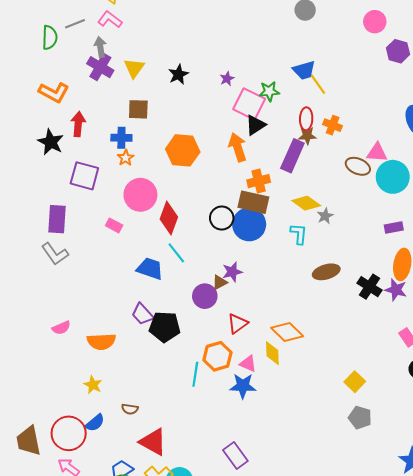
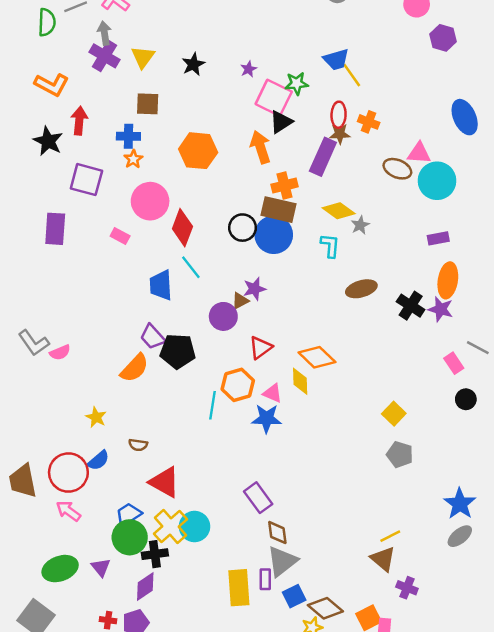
gray L-shape: (55, 254) -> (34, 343), moved
blue trapezoid: (150, 269) -> (161, 285), turned -112
orange semicircle: (101, 342) -> (134, 368), moved, turned -44

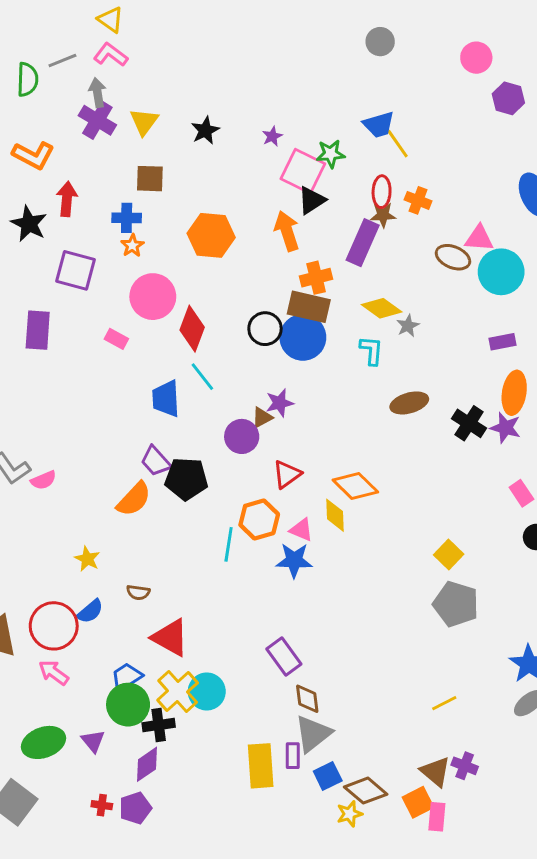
gray pentagon: (400, 454) -> (456, 604), size x1.4
brown triangle: (383, 559) -> (435, 772), moved

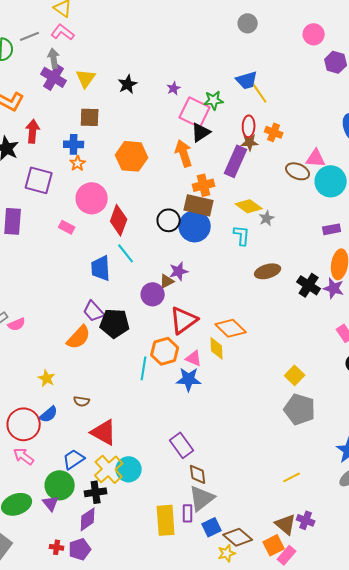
red triangle: (287, 474) -> (184, 320), size x1.4
green circle: (128, 705) -> (60, 485), moved
pink rectangle: (437, 817) -> (287, 555), turned 36

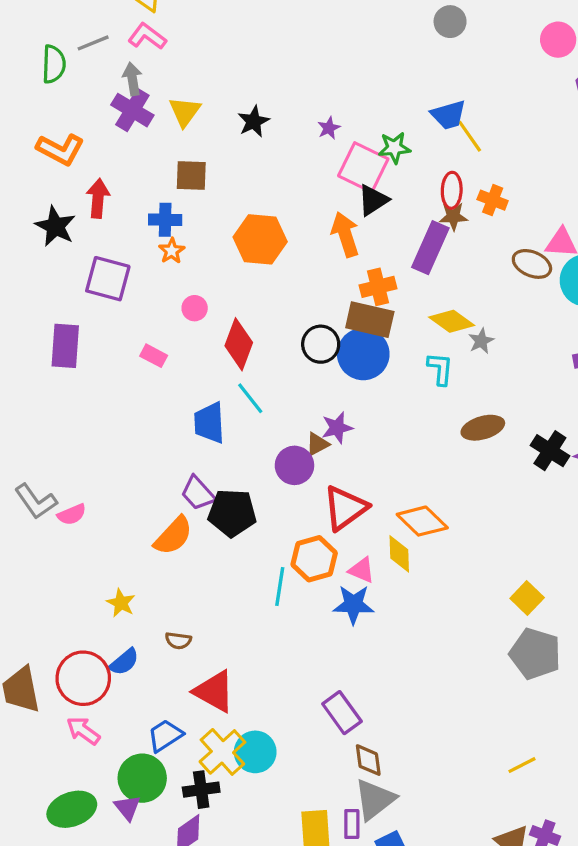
pink circle: (92, 198) -> (195, 308), size x0.5

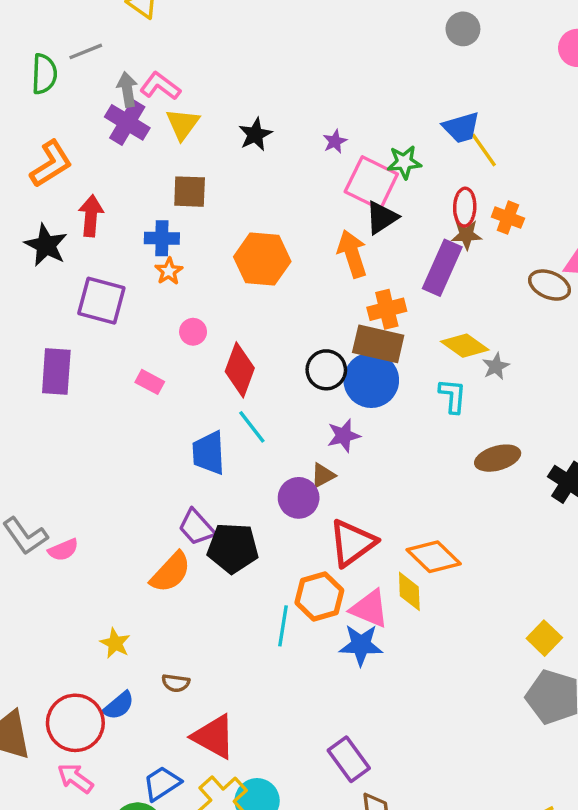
pink L-shape: (147, 36) -> (160, 86), moved
orange L-shape: (60, 149) -> (51, 164), turned -60
purple star: (337, 428) -> (344, 436), moved
pink triangle: (362, 570) -> (370, 609), size x1.4

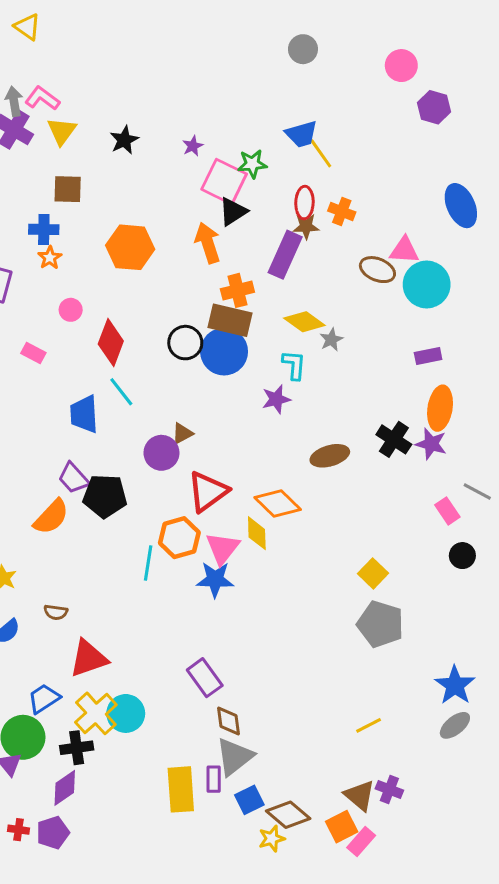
purple star: (344, 436) -> (276, 399), moved
brown ellipse: (498, 458) -> (330, 456), moved
pink triangle: (370, 609) -> (223, 548), turned 45
red triangle: (214, 737) -> (88, 658), turned -48

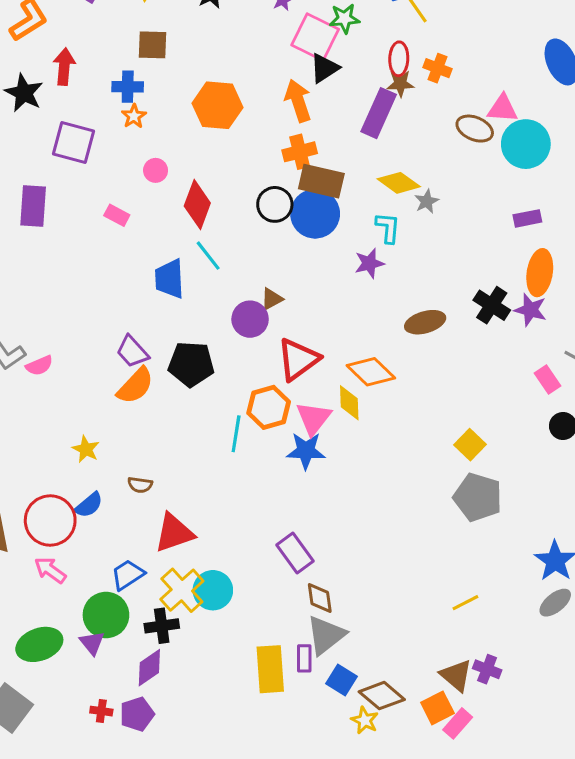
orange cross: (237, 290) -> (300, 152), moved
purple trapezoid: (74, 478) -> (132, 352), moved
blue square: (249, 800) -> (341, 680), turned -32
yellow star: (272, 839) -> (365, 720), turned -30

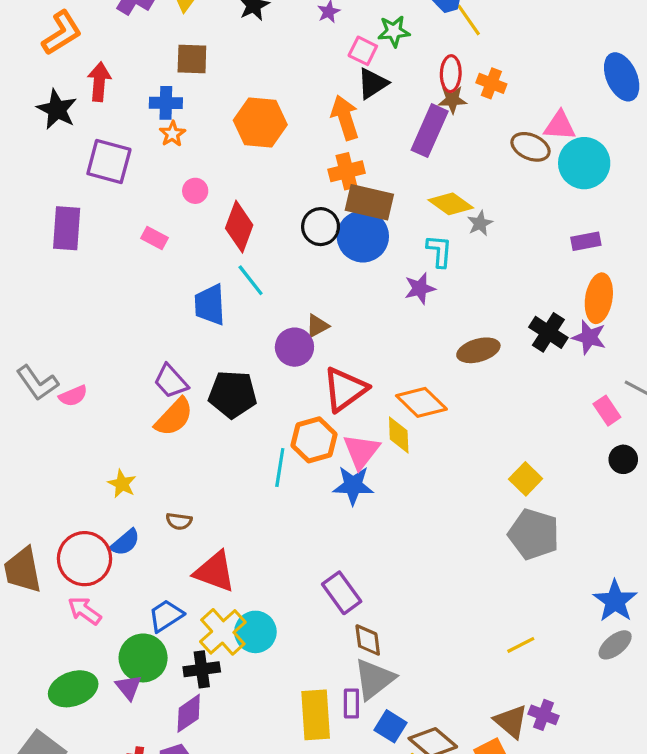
pink square: (315, 37) -> (363, 51), size x0.6
red triangle: (174, 533) -> (215, 572), turned 39

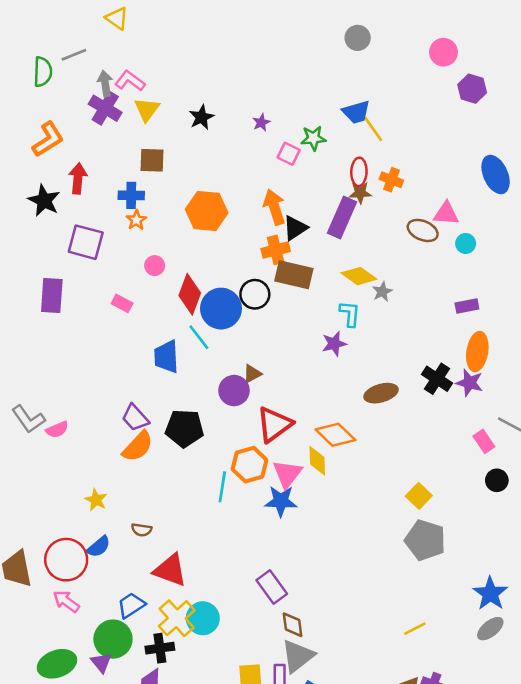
black triangle: (373, 83) -> (295, 228), moved
cyan circle: (584, 163) -> (466, 243), size x0.5
blue circle: (363, 236) -> (221, 309), moved

